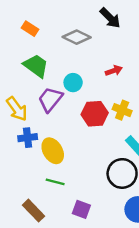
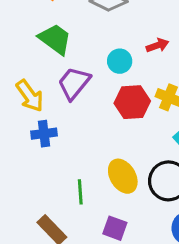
cyan circle: (73, 83) -> (120, 61), moved
yellow ellipse: (53, 151) -> (123, 176), moved
green line: (55, 182) -> (80, 192), turned 72

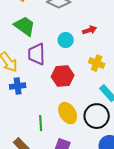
purple trapezoid: (74, 83) -> (37, 54), turned -40
red hexagon: (132, 102) -> (63, 76), moved

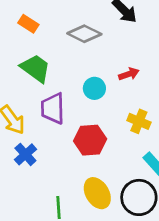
blue cross: (18, 86) -> (25, 154), turned -35

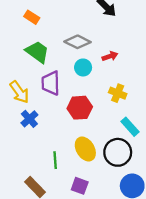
gray diamond: (84, 34) -> (77, 42), moved

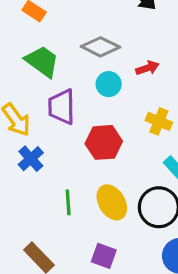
green line: (55, 160) -> (68, 202), moved

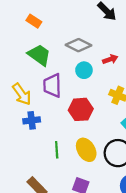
blue cross: (31, 159) -> (32, 120), turned 35

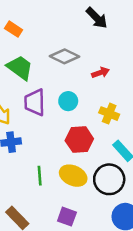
cyan circle: (84, 70) -> (68, 101), moved
red hexagon: (81, 109) -> (79, 140), moved
yellow ellipse: (86, 150) -> (73, 176), turned -35

